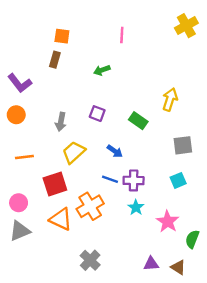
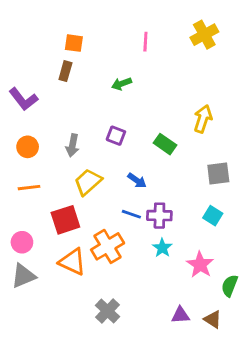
yellow cross: (186, 26) -> (204, 35), moved
orange circle: (16, 115) -> (28, 147), moved
cyan square: (178, 180) -> (213, 216), turned -35

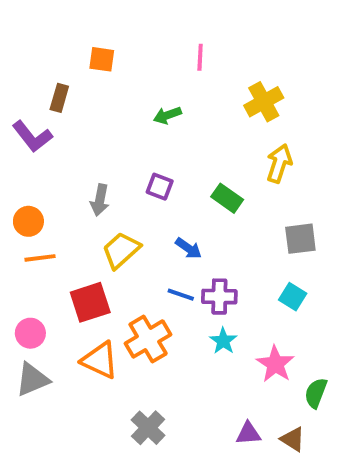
yellow cross: (204, 35) -> (264, 102), moved
brown rectangle: (65, 71) -> (59, 98), moved
orange circle: (28, 147) -> (28, 221), moved

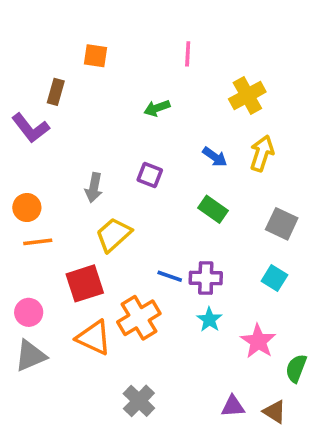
green rectangle: (227, 198) -> (213, 209), moved
gray square: (300, 239) -> (282, 224), turned 32
blue arrow: (189, 248) -> (215, 157), moved

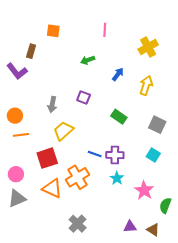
yellow cross: (247, 95) -> (148, 47), moved
blue arrow: (215, 157) -> (118, 74), moved, turned -88

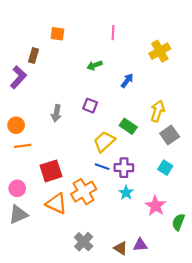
purple L-shape: (17, 71) -> (18, 77), turned -100
yellow arrow: (146, 85) -> (158, 111), moved
gray square: (157, 125) -> (170, 135), turned 30
yellow trapezoid: (63, 131) -> (104, 142), moved
brown triangle: (153, 230) -> (121, 248), moved

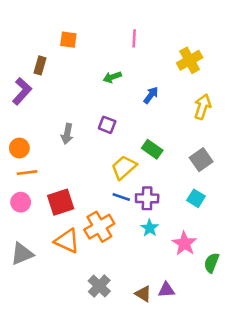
yellow arrow: (158, 111) -> (202, 107), moved
pink circle: (17, 188) -> (21, 202), moved

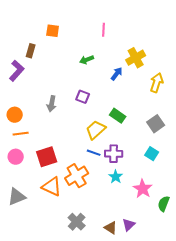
yellow cross: (190, 60) -> (136, 58), moved
purple triangle: (166, 290) -> (129, 225), turned -40

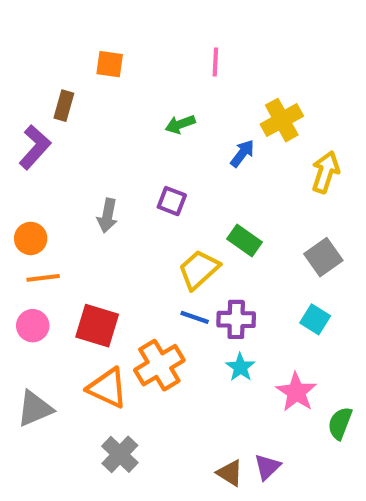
red square: (47, 157) -> (97, 326), turned 35
gray cross: (77, 222) -> (120, 454), moved

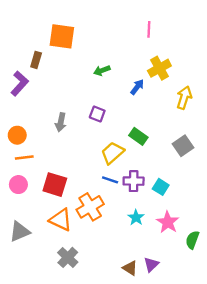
pink line: (215, 62) -> (149, 29), moved
orange square: (110, 64) -> (62, 36), size x1.6
cyan square: (315, 319) -> (161, 187), moved
cyan star: (240, 367) -> (136, 217), moved

